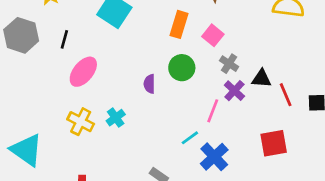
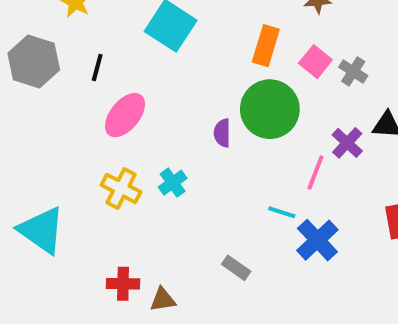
gray cross: (229, 64) -> (353, 71), moved
green circle: (182, 68) -> (270, 109), size x1.5
cyan line: (190, 138) -> (282, 212), turned 54

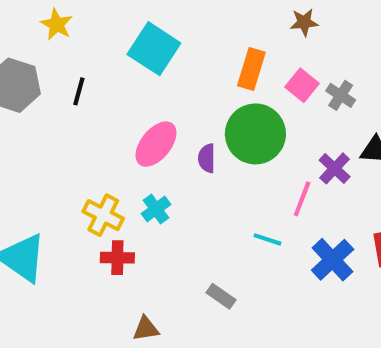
pink ellipse: (125, 115) -> (156, 144), moved
blue cross: (317, 240) -> (333, 260), moved
red cross: (123, 284) -> (117, 258), moved

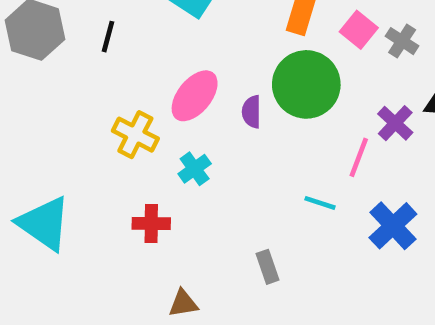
yellow cross: (103, 215) -> (135, 135), moved
gray rectangle: (221, 296) -> (268, 267), turned 36

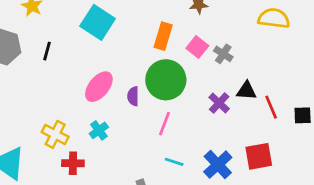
yellow cross: (135, 135) -> (55, 134), moved
pink line: (359, 157) -> (164, 124), moved
cyan line: (320, 203) -> (174, 162), moved

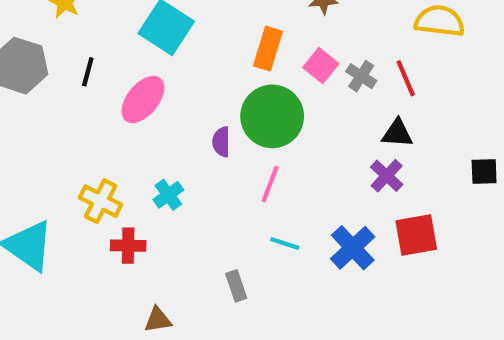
pink ellipse: (99, 87) -> (143, 99), moved
purple cross: (219, 103) -> (387, 176), moved
red line: (271, 107) -> (406, 78), moved

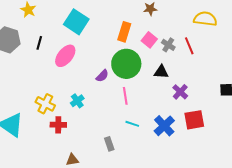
black triangle: (397, 133) -> (161, 72), moved
purple semicircle: (221, 142) -> (102, 76), turned -136
pink line: (270, 184) -> (125, 96), turned -30

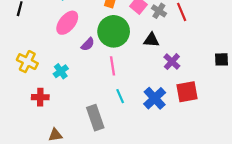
pink ellipse: (65, 56) -> (67, 23), moved
yellow cross: (45, 104) -> (27, 62), moved
cyan line: (132, 124) -> (120, 96), turned 48
gray rectangle: (109, 144) -> (95, 118), size x1.6

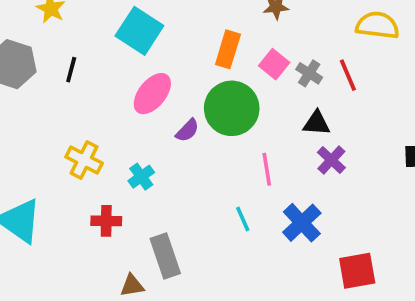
black triangle: (151, 40) -> (317, 123), moved
pink line: (113, 66) -> (267, 169), moved
red square: (187, 92) -> (357, 271), moved
gray rectangle: (95, 118) -> (165, 256), moved

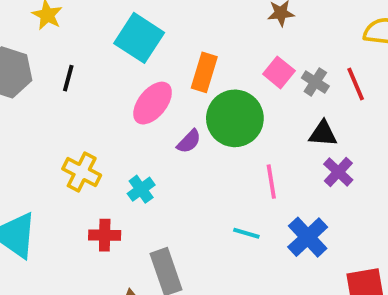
orange rectangle: (228, 49) -> (204, 72), moved
cyan line: (243, 219) -> (246, 233), turned -50

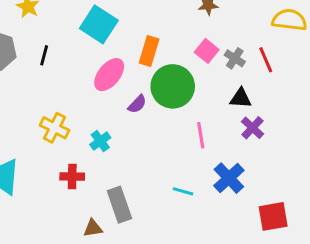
cyan line: (246, 233) -> (183, 191), moved

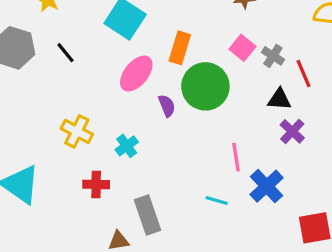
black line: (44, 55) -> (66, 53), turned -54
red line: (266, 60) -> (304, 74), moved
purple semicircle: (137, 104) -> (167, 106), turned -66
pink line: (201, 135) -> (236, 157), moved

